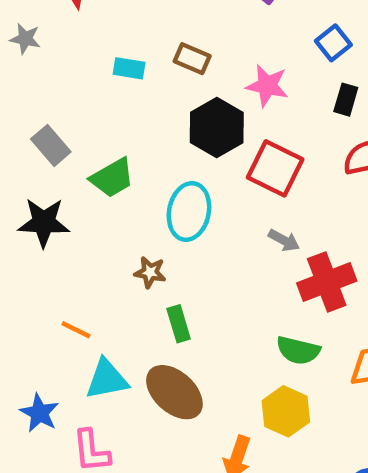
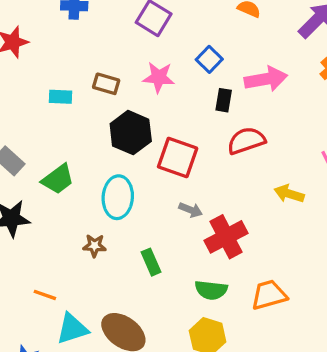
pink star: (267, 86) -> (159, 77), moved
green rectangle: (179, 324) -> (151, 262), moved

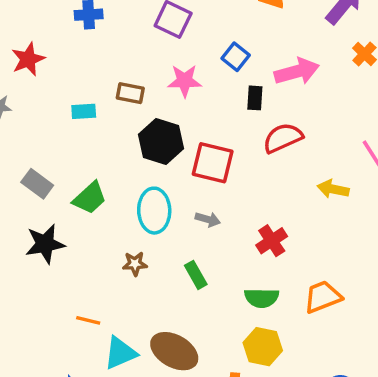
gray arrow: (191, 210) -> (208, 219), moved
red cross: (226, 237) -> (272, 241), size x0.7

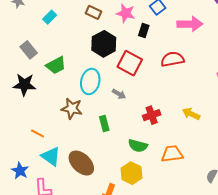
black rectangle: (255, 98) -> (144, 31), moved
cyan rectangle: (84, 111) -> (50, 17), moved, turned -56
yellow arrow: (333, 189) -> (191, 114), moved
brown star: (135, 264) -> (72, 108), size x1.5
cyan triangle: (120, 353) -> (51, 156), turned 45

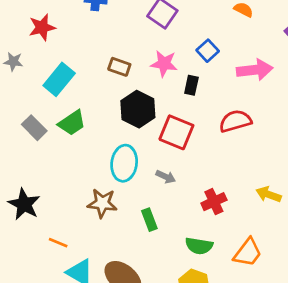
cyan rectangle: (50, 17) -> (59, 79), size x1.6
green trapezoid: (56, 65) -> (72, 123), moved
black star: (24, 85) -> (24, 204), moved, turned 30
orange trapezoid: (172, 154) -> (248, 253), turned 140

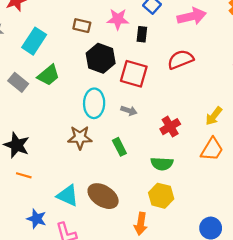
yellow arrow: (269, 194) -> (214, 116), turned -66
orange line: (58, 243) -> (24, 175), moved
orange trapezoid: (248, 253) -> (212, 149), moved

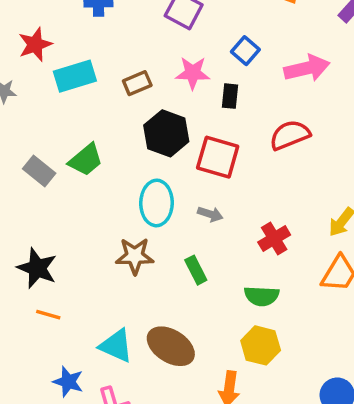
brown rectangle: (82, 26) -> (137, 83), turned -36
cyan rectangle: (34, 41) -> (75, 76), moved, turned 40

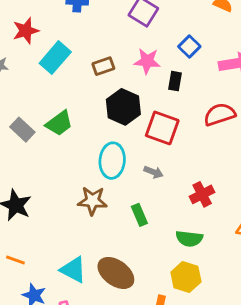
cyan rectangle: (75, 76) -> (55, 58), turned -36
orange line: (48, 315) -> (15, 260), moved

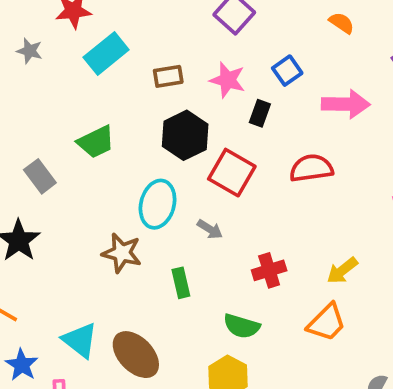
gray rectangle: (22, 130) -> (40, 176), moved

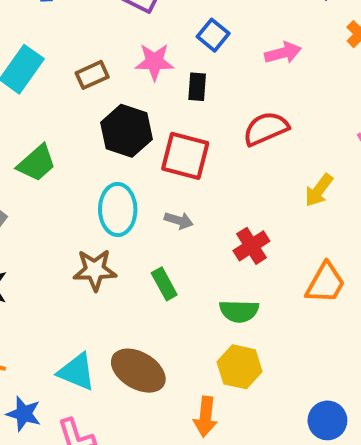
pink arrow: (346, 104) -> (283, 53), size x0.7
yellow arrow: (342, 271) -> (319, 190), moved

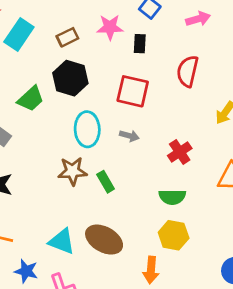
red semicircle: (266, 129) -> (188, 71), turned -52
black hexagon: (127, 131) -> (70, 78), moved
green rectangle: (164, 284) -> (106, 182), moved

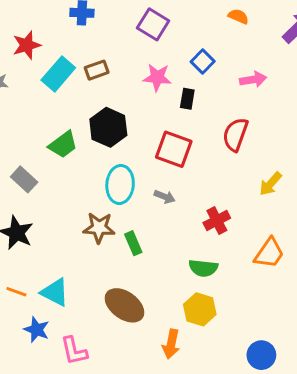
brown rectangle: (67, 37) -> (97, 70), moved
cyan triangle: (62, 241) -> (55, 292), moved

